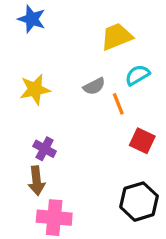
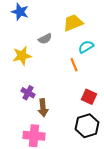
gray semicircle: (94, 86) -> (45, 39), moved
red square: (142, 141) -> (89, 97), moved
brown arrow: (37, 181) -> (43, 108), moved

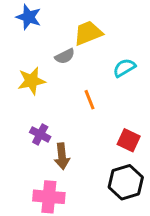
yellow trapezoid: (73, 23) -> (88, 33), moved
orange line: (74, 65) -> (89, 100), moved

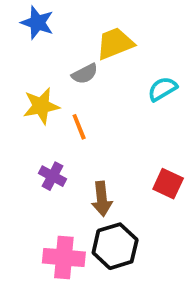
orange line: (89, 100) -> (79, 127), moved
brown arrow: (62, 156) -> (102, 199), moved
black hexagon: (126, 182) -> (115, 246), moved

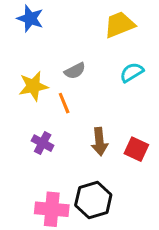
yellow trapezoid: (115, 43) -> (119, 25), moved
gray semicircle: (85, 74) -> (75, 71), moved
brown arrow: (102, 199) -> (99, 142), moved

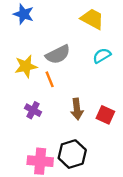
yellow trapezoid: (119, 25) -> (92, 19), turned 50
gray semicircle: (75, 71) -> (58, 54), size x1.5

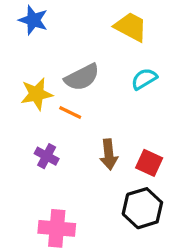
orange line: (50, 79) -> (70, 112), turned -42
black hexagon: (72, 154) -> (142, 208), moved

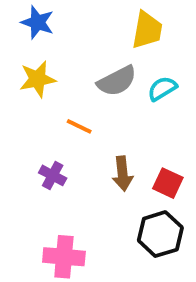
yellow trapezoid: (131, 27) -> (147, 30), turned 72
gray semicircle: (82, 77) -> (117, 81), moved
yellow star: (37, 94) -> (38, 79), moved

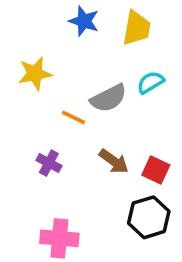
blue star: (38, 22) -> (84, 21), moved
gray semicircle: (117, 81) -> (109, 98), moved
brown arrow: (123, 174) -> (114, 161), turned -48

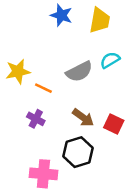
yellow star: (35, 74) -> (18, 72), moved
orange line: (73, 117) -> (43, 88), moved
black hexagon: (149, 217) -> (78, 152), moved

